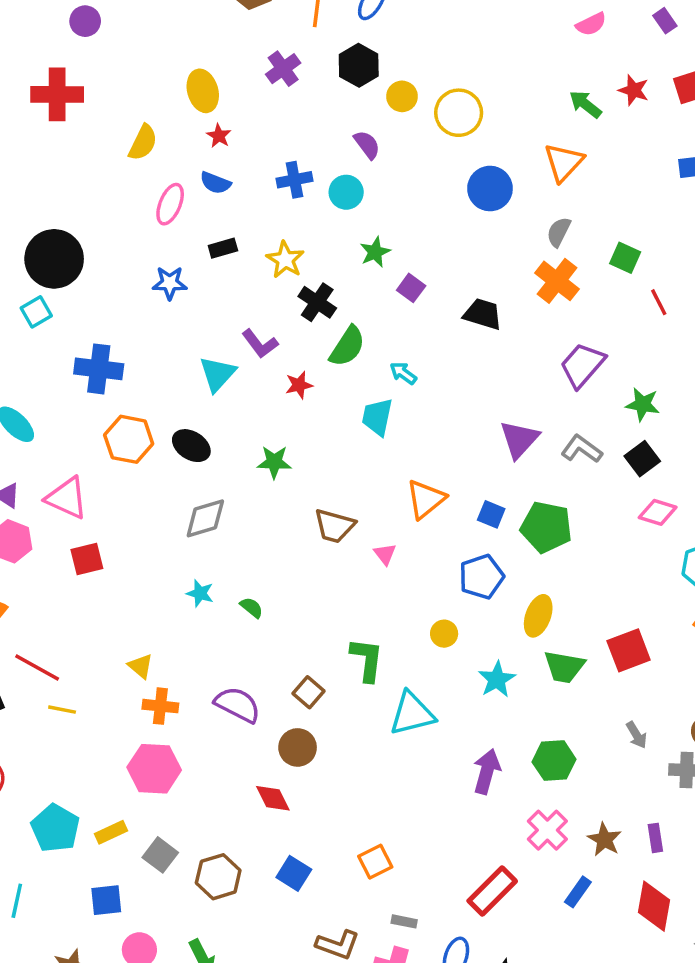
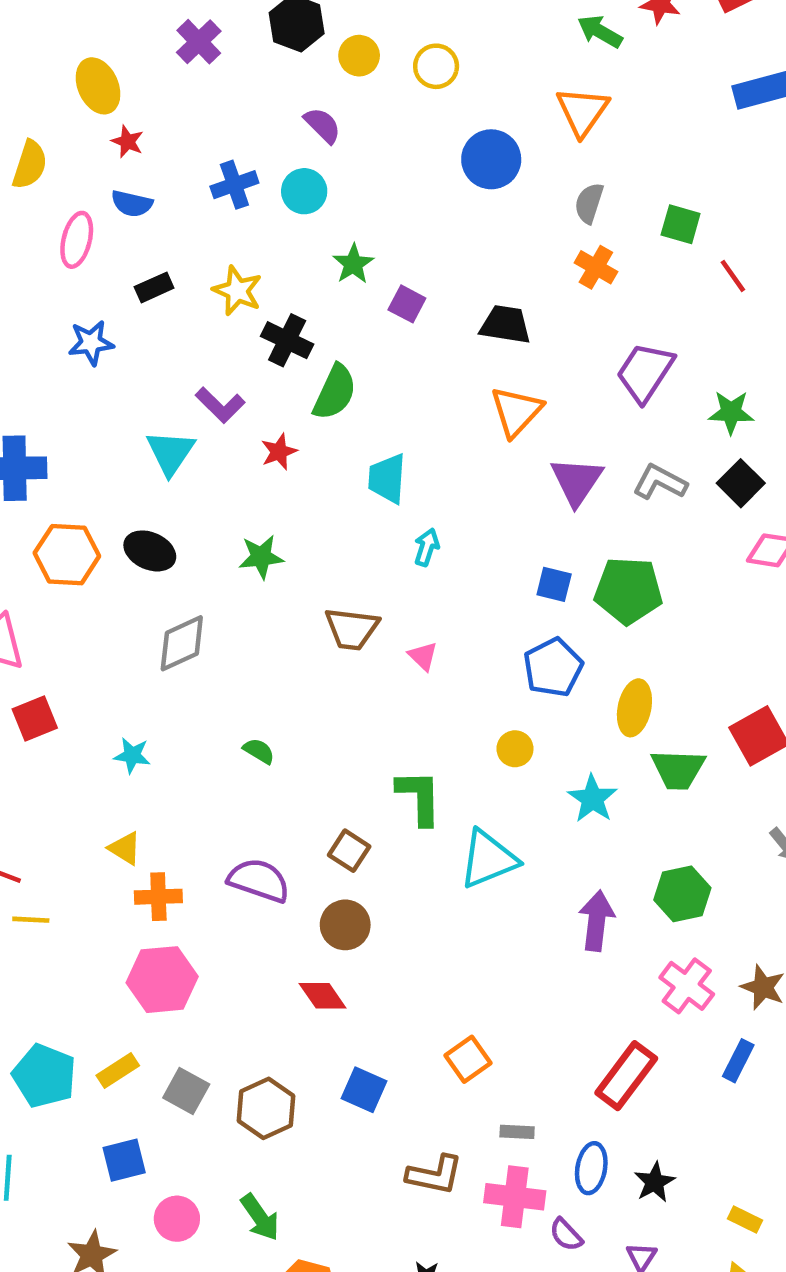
yellow circle: (459, 113) -> (436, 66), size x0.7
orange cross: (557, 281) -> (596, 267), size x0.7
cyan arrow: (403, 373) -> (427, 547), moved, turned 80
orange triangle: (426, 499) -> (516, 412), moved
cyan star: (200, 593) -> (132, 755), moved

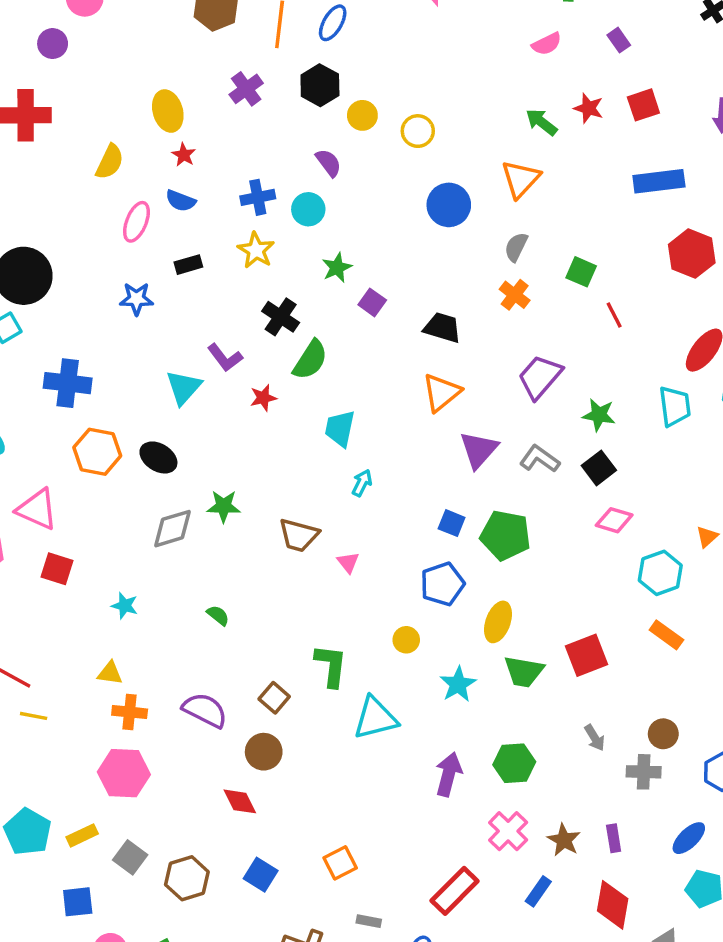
yellow star: (237, 291) -> (256, 250), moved
green star: (261, 557) -> (224, 506), moved
red square: (35, 719) -> (57, 569), turned 32
yellow triangle: (125, 848) -> (110, 673), turned -32

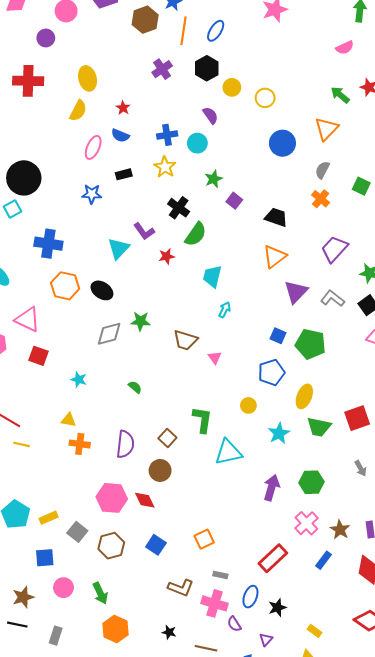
yellow ellipse: (168, 111) -> (87, 78), moved
purple semicircle: (205, 710) -> (125, 444), turned 68
pink hexagon: (124, 773) -> (112, 498), moved

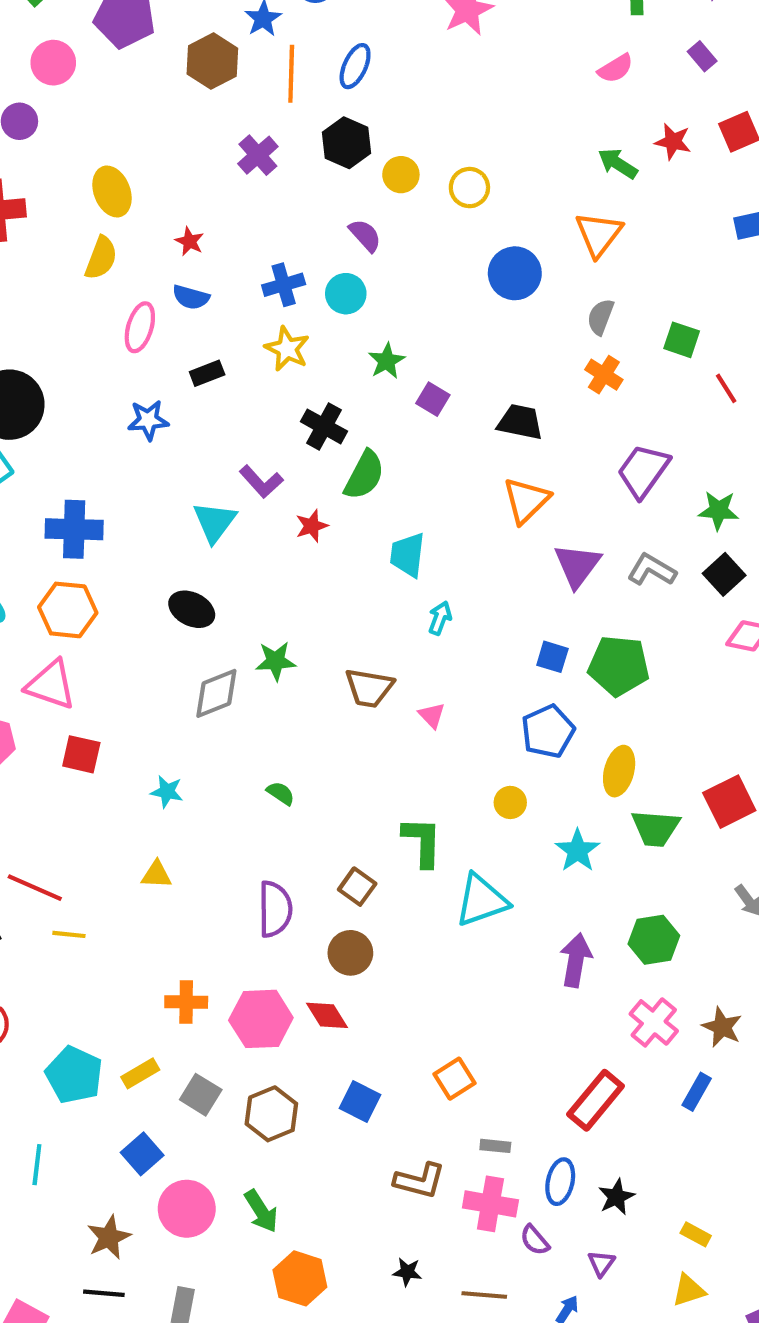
orange hexagon: (65, 286) -> (68, 610), moved
orange cross: (80, 444) -> (186, 1002), moved
blue square: (45, 558) -> (142, 1154), turned -30
pink circle: (64, 588) -> (187, 1209), size x1.4

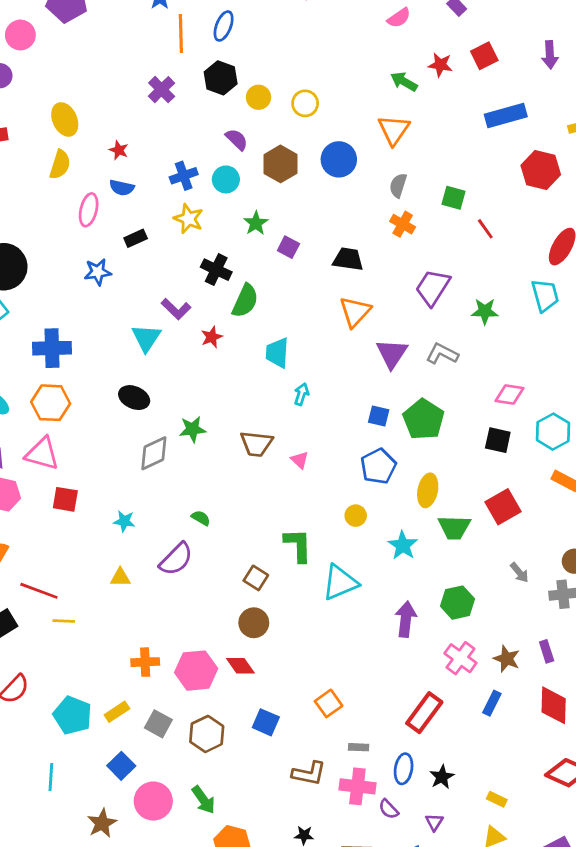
brown hexagon: (212, 61) -> (281, 164), moved
black square: (724, 574) -> (498, 440), moved, turned -32
green pentagon: (619, 666) -> (424, 419), turned 30
purple semicircle: (275, 909) -> (176, 559), moved, turned 48

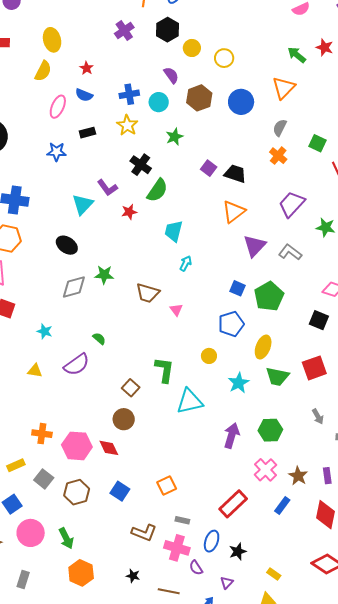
purple square: (288, 247) -> (209, 168), moved

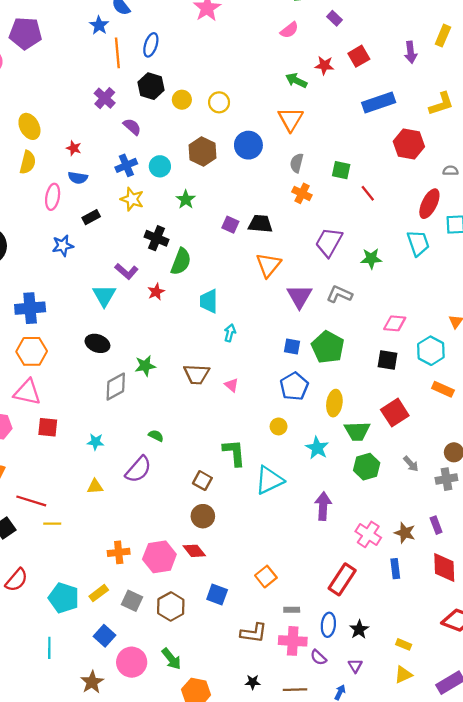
purple semicircle: (171, 75) -> (132, 127), moved
green hexagon: (270, 430) -> (367, 467), moved
blue rectangle: (282, 506) -> (395, 569), turned -30

